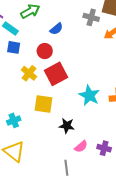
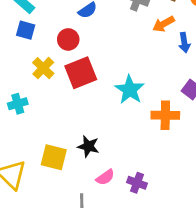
cyan star: (89, 95) -> (130, 90), moved
yellow square: (43, 104) -> (54, 157), moved
cyan cross: (14, 120) -> (18, 104), moved

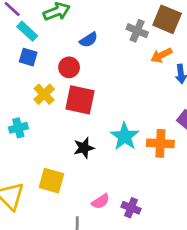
red square: (81, 73) -> (80, 100), turned 32
cyan star: (130, 90) -> (125, 136), moved
black star: (88, 146) -> (84, 148), moved, turned -30

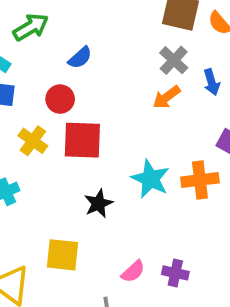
gray cross: (137, 31) -> (174, 60), moved, turned 30
orange arrow: (161, 55) -> (166, 97), moved

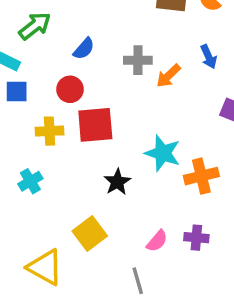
gray cross: (174, 60) -> (138, 60), moved, turned -36
yellow cross: (33, 141) -> (49, 131), turned -32
orange cross: (200, 180) -> (201, 176), moved
yellow square: (63, 255) -> (90, 233), turned -36

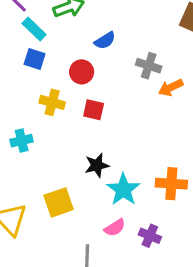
red square: (95, 125) -> (94, 110), size x0.6
cyan star: (163, 153) -> (123, 190), moved

